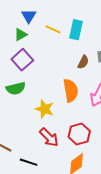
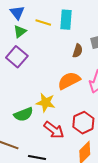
green triangle: (21, 35) -> (20, 31), moved
green semicircle: (16, 88) -> (23, 114), moved
orange semicircle: (71, 90) -> (69, 81), turned -100

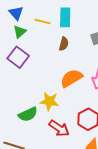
brown semicircle: (78, 51) -> (64, 44), moved

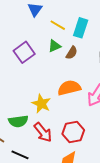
green triangle: (20, 32) -> (54, 46), moved
green semicircle: (28, 114) -> (18, 121), moved

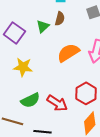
green triangle: (54, 46) -> (43, 26), moved
yellow star: (41, 104) -> (23, 67), moved

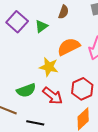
green triangle: (43, 26) -> (41, 26), moved
yellow star: (23, 67) -> (49, 67), moved

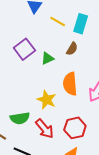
orange semicircle: (69, 47) -> (70, 84), turned -80

